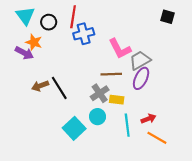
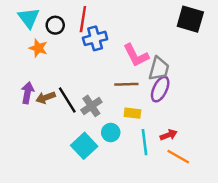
black square: (168, 17) -> (190, 19), size x1.6
purple arrow: (24, 53) -> (27, 93), moved, turned -108
gray trapezoid: (140, 60) -> (159, 69), turned 135
gray cross: (100, 93) -> (91, 106), moved

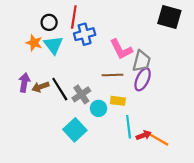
cyan triangle: (29, 18) -> (53, 45), moved
cyan circle: (111, 133) -> (99, 108), moved
red arrow: (169, 135) -> (144, 135), moved

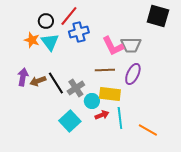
red line: (74, 17) -> (69, 16), turned 30
gray trapezoid: (142, 61) -> (131, 45), moved, turned 75
yellow rectangle: (118, 101) -> (110, 94), size x1.5
red arrow: (144, 135) -> (102, 115), moved

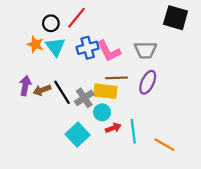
blue cross: (79, 32) -> (88, 48), moved
pink L-shape: (113, 46) -> (109, 51), moved
yellow rectangle: (110, 94) -> (105, 91), moved

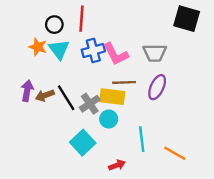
red line: (76, 18) -> (81, 19), turned -35
red arrow: (113, 128) -> (117, 165), moved

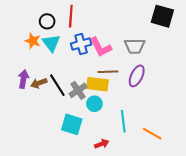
cyan square: (83, 143) -> (72, 124), turned -30

